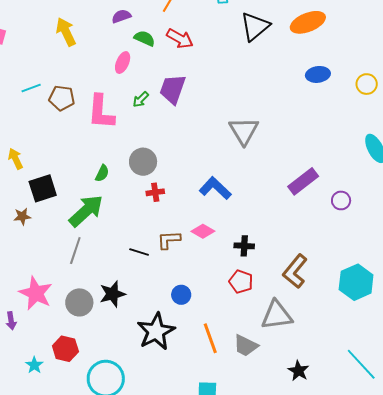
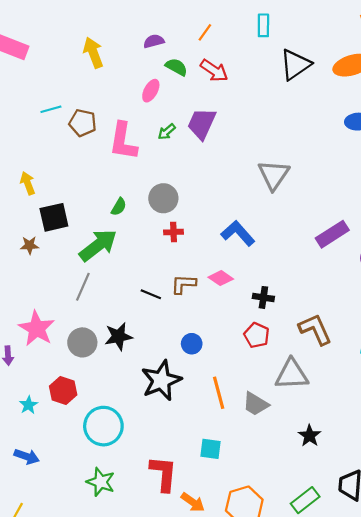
brown L-shape: (295, 271) -> (315, 329), turned 112

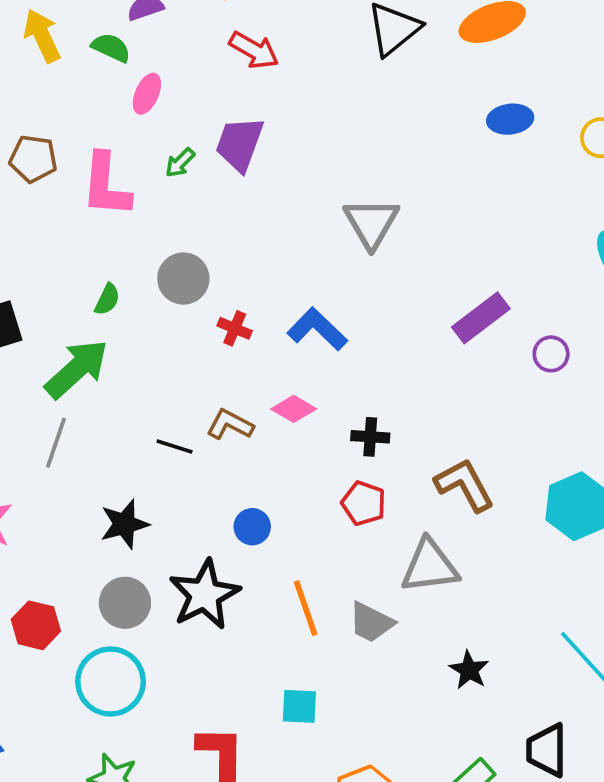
green semicircle: (176, 67) -> (111, 48), moved
red cross: (174, 232) -> (235, 328), moved, turned 30
brown L-shape: (183, 284) -> (230, 425), turned 30
gray circle: (82, 342) -> (125, 603), moved

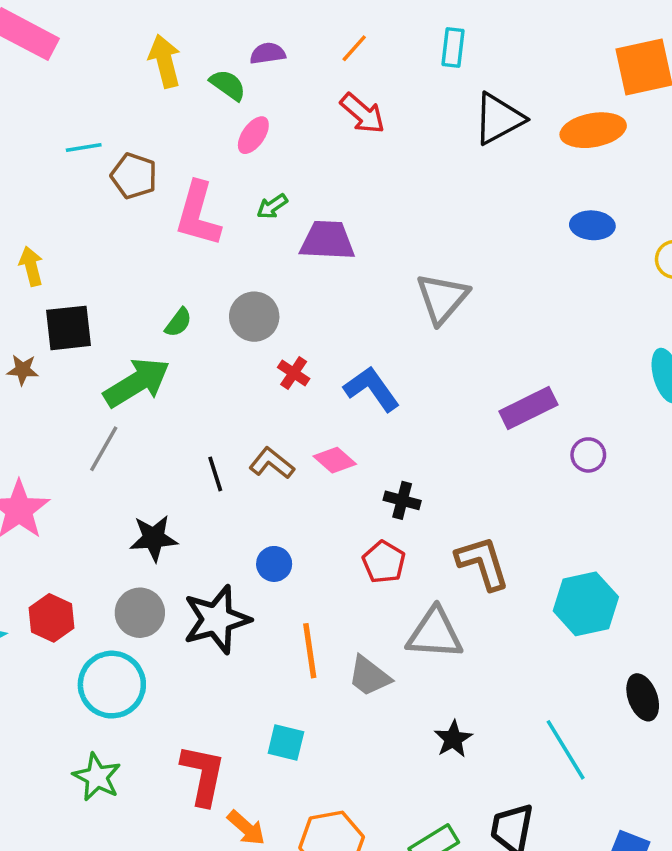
purple trapezoid: (239, 144) -> (327, 240), moved, turned 62
black line: (175, 447) -> (215, 474), turned 44

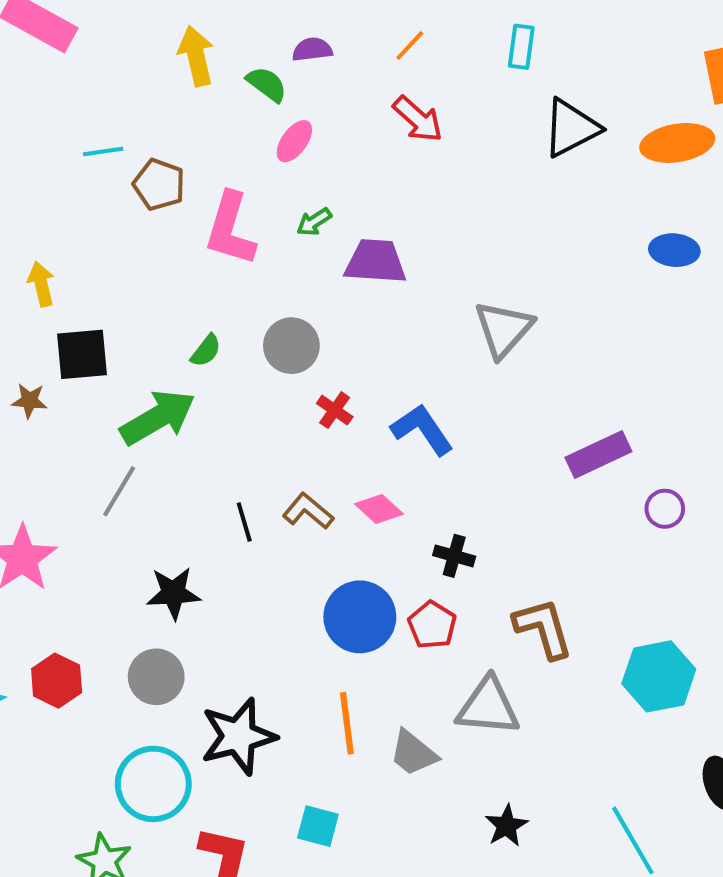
blue circle: (274, 564) -> (360, 617), moved, size x1.8
black star: (217, 619) -> (238, 736), moved
cyan circle: (112, 685) -> (153, 784), moved

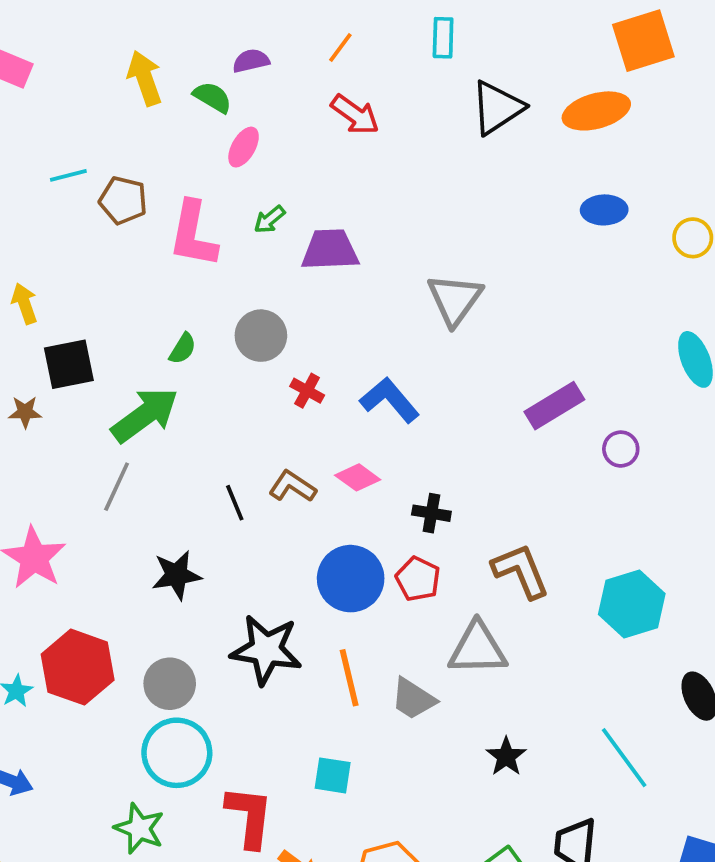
gray circle: (156, 677) -> (170, 684), moved
red hexagon: (57, 681) -> (78, 667), size x1.5
black star: (238, 736) -> (266, 650), moved, turned 30

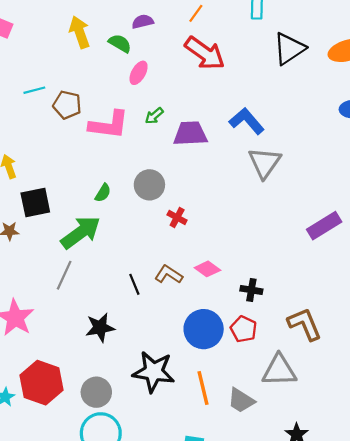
red arrow: (355, 115) -> (205, 53), size x1.4
pink L-shape: (193, 234) -> (109, 125), turned -93
blue L-shape: (390, 400) -> (247, 121), moved

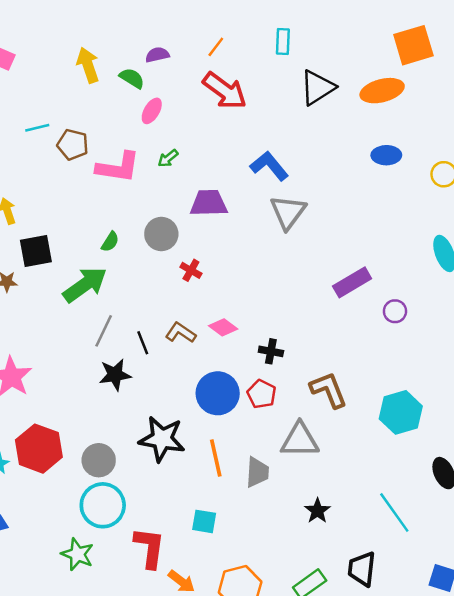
purple trapezoid: (190, 134) -> (209, 203), moved
gray line: (64, 275) -> (104, 331), moved
black star: (100, 328) -> (115, 375), moved
gray trapezoid: (241, 400) -> (257, 472), turned -120

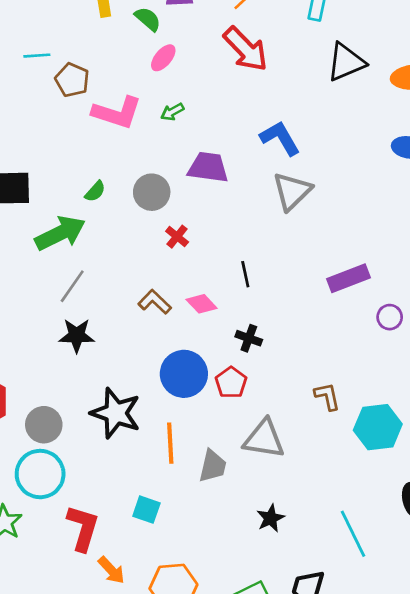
black line: (143, 343) -> (245, 274), moved
brown L-shape: (329, 390) -> (327, 396), moved, size x0.7

